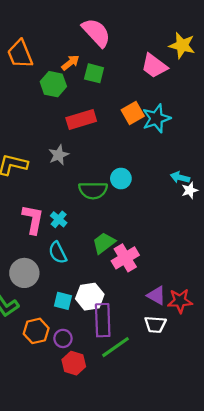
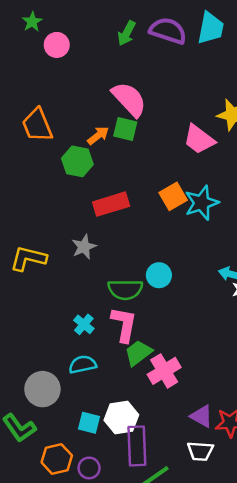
green square: (94, 73) -> (125, 129), moved
pink L-shape: (33, 219) -> (124, 324), moved
cyan semicircle: (58, 253) -> (83, 364), turned 105

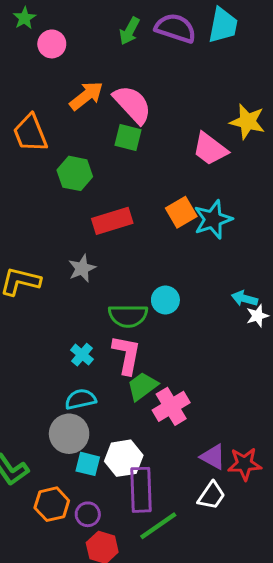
orange arrow: (98, 135) -> (86, 96), moved, size x1.4
gray circle: (42, 389) -> (69, 434), moved
white trapezoid: (200, 451) -> (211, 496), turned -60

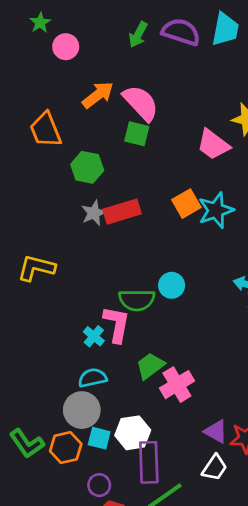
gray star: (82, 268) -> (94, 213), moved
pink L-shape: (127, 355) -> (117, 324), moved
orange hexagon: (52, 504) -> (66, 448), moved

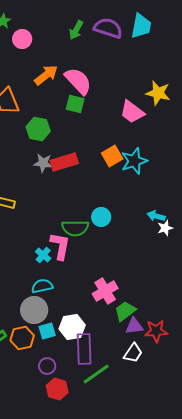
gray star: (94, 213) -> (43, 163), turned 30
green trapezoid: (150, 366) -> (125, 311), moved
purple triangle: (216, 431) -> (134, 326), turned -36
cyan square: (99, 438) -> (47, 331), turned -30

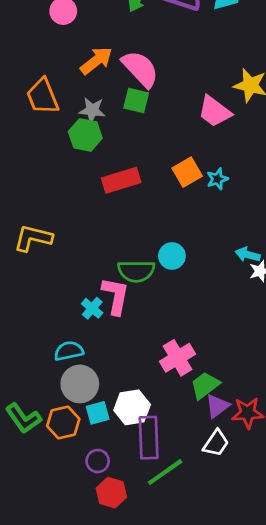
cyan star: (134, 161) -> (217, 179), size x0.6
gray star: (43, 163) -> (92, 110), moved
cyan semicircle: (42, 286) -> (69, 351), moved
purple triangle: (134, 326) -> (217, 406), turned -30

